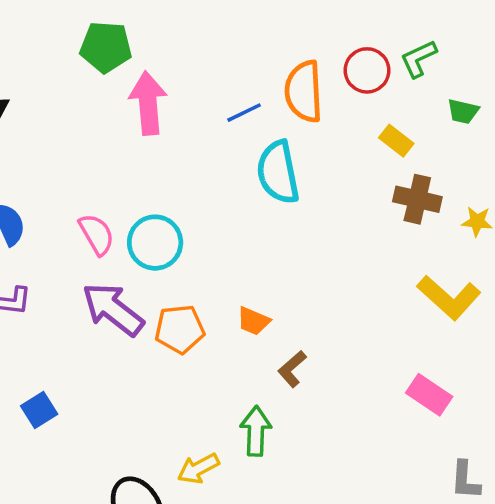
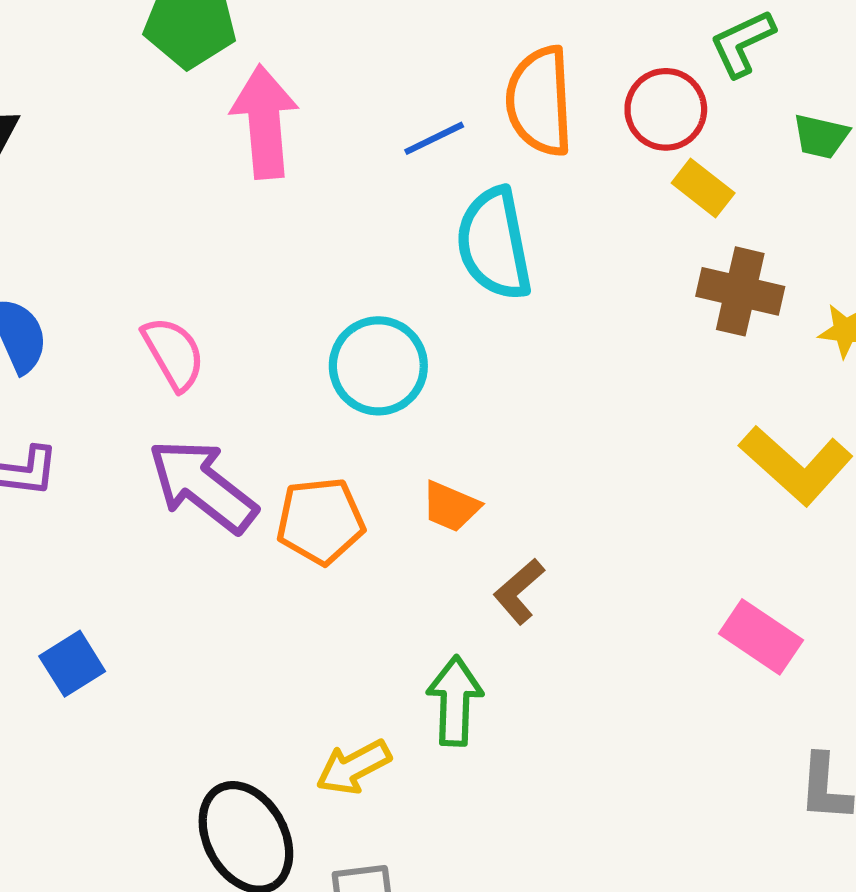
red circle: (367, 70) -> (666, 109), moved
cyan circle: (155, 243) -> (378, 366), moved

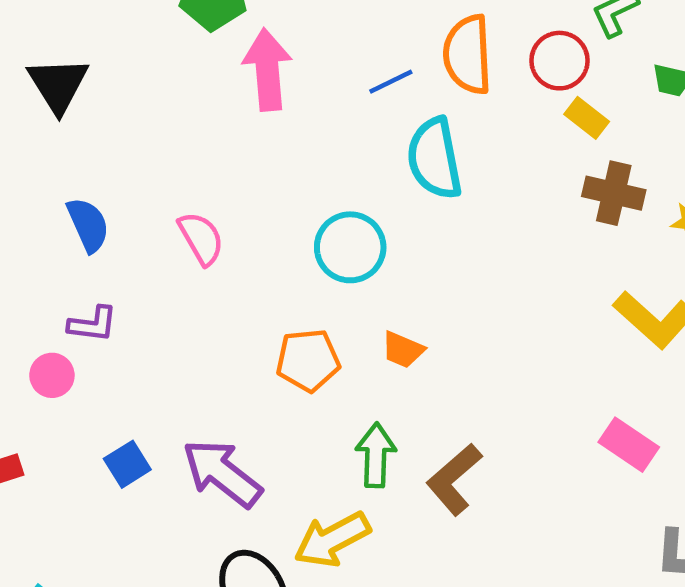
purple arrow: (202, 486) -> (222, 473), moved
brown L-shape: (519, 591) -> (454, 479), moved, size x1.5
green arrow: (455, 701) -> (376, 455), moved
yellow arrow: (353, 767) -> (332, 540), size x1.4

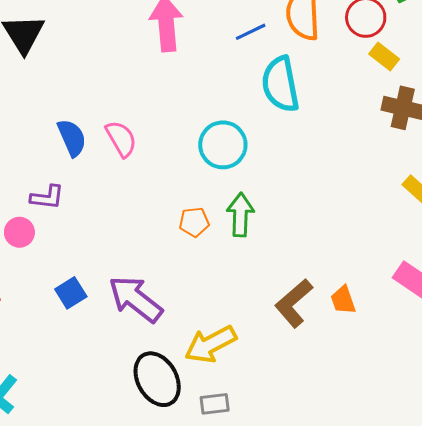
blue semicircle: (88, 225) -> (72, 138), moved
orange trapezoid: (403, 350) -> (343, 300), moved, turned 48
orange pentagon: (308, 360) -> (194, 222), size x0.7
green arrow: (376, 455) -> (240, 215), moved

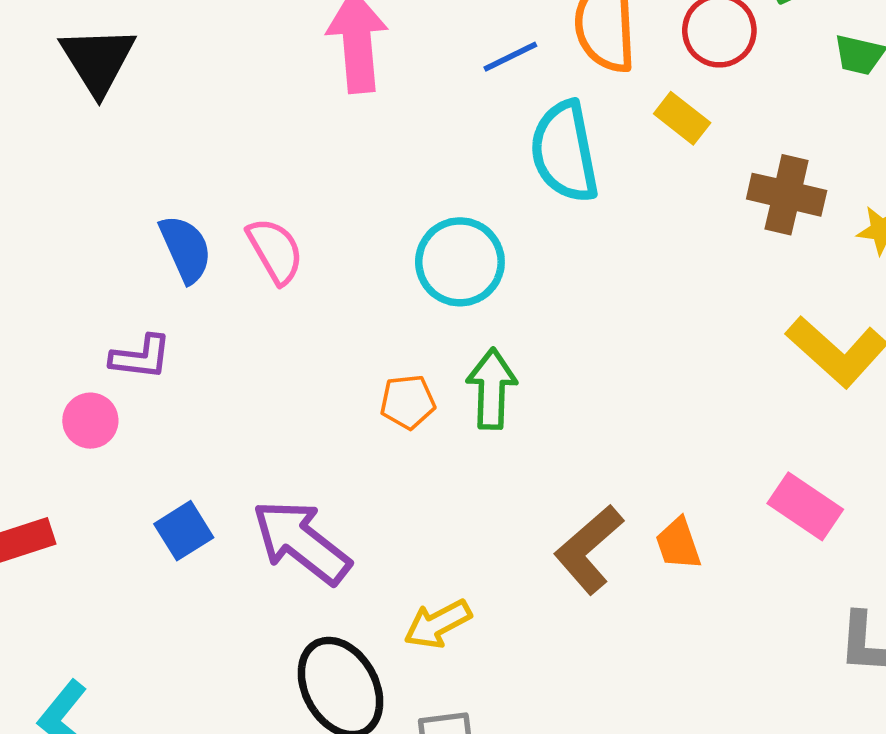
yellow rectangle: (384, 57) -> (682, 118), moved
yellow arrow: (211, 344) -> (438, 624), size x0.7

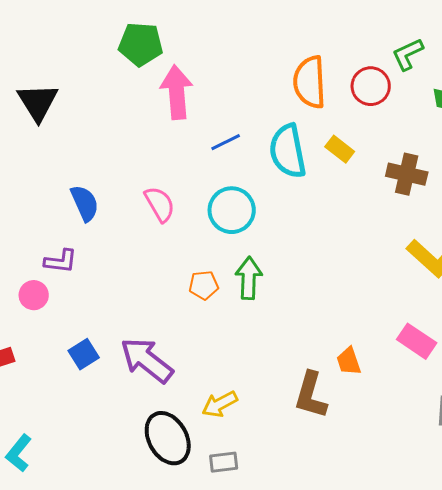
blue line: (510, 57) -> (226, 142), moved
yellow rectangle: (682, 118) -> (340, 149), moved
pink semicircle: (275, 251) -> (160, 204), moved
brown L-shape: (589, 549) -> (311, 395), moved, turned -33

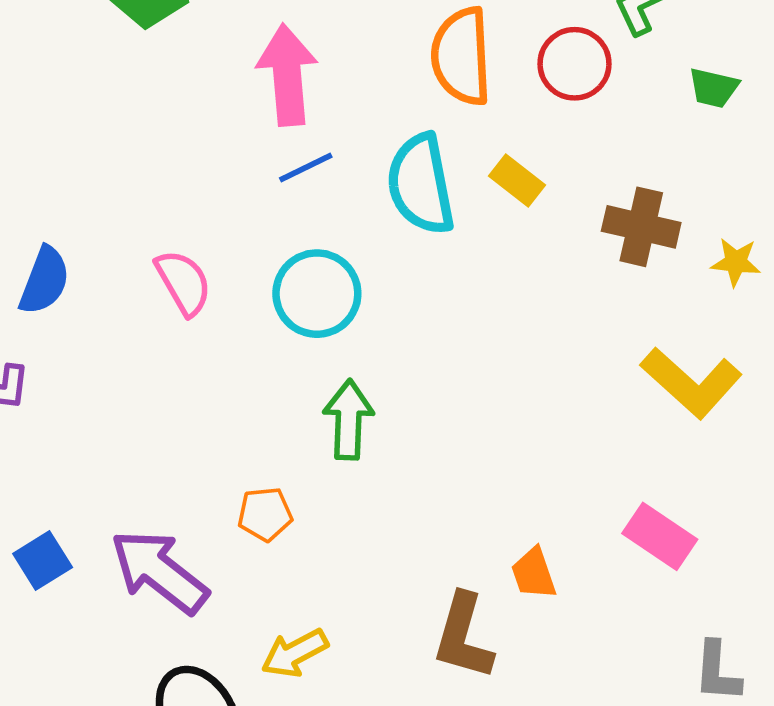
pink arrow: (177, 92) -> (287, 75), moved
blue semicircle: (85, 203) -> (44, 281), turned 45
orange pentagon: (204, 285) -> (265, 514), moved

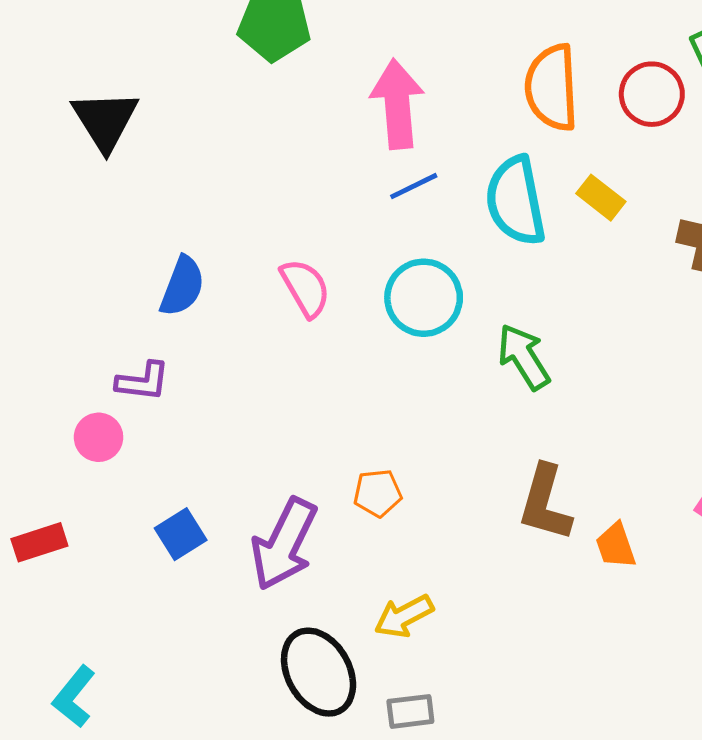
green arrow: (348, 420) -> (524, 357), moved, turned -34
purple arrow: (159, 572) -> (284, 544), turned -102
brown L-shape: (463, 636) -> (545, 503), moved

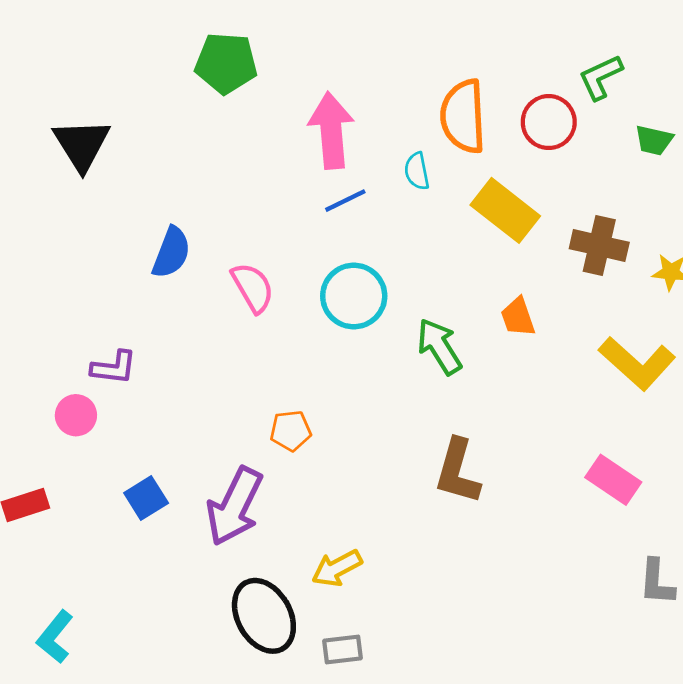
yellow rectangle: (601, 198) -> (505, 210), size x1.6
cyan semicircle: (516, 201) -> (417, 171), moved, size x0.5
blue semicircle: (182, 286) -> (171, 253), moved
orange pentagon: (378, 493) -> (291, 431), moved
orange trapezoid: (616, 546) -> (518, 317), moved

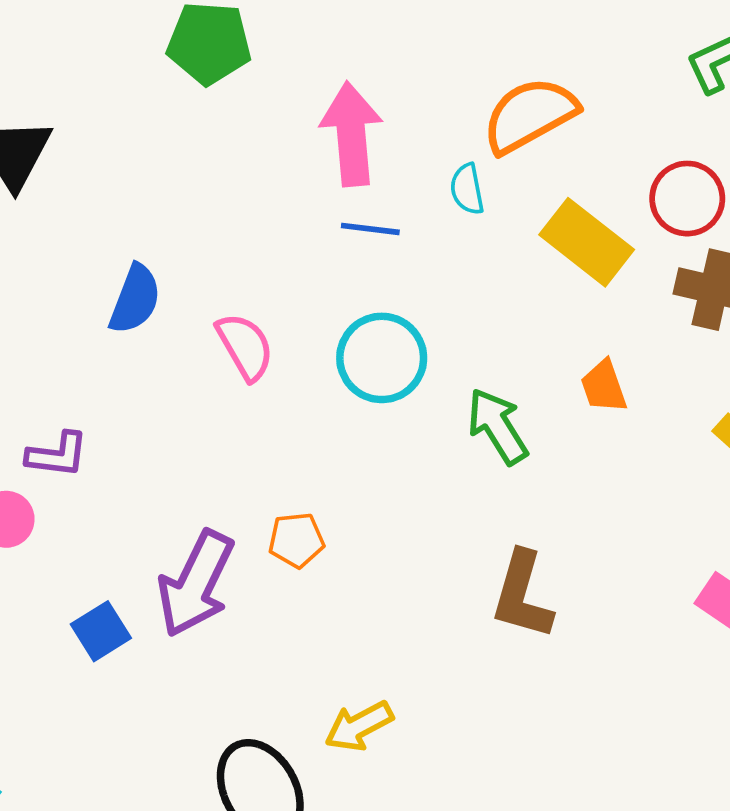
orange semicircle: (463, 116) -> (530, 115), turned 64
red circle: (549, 122) -> (687, 199), moved
blue line: (345, 201) -> (370, 229), turned 33
purple arrow: (234, 506) -> (196, 584), moved

